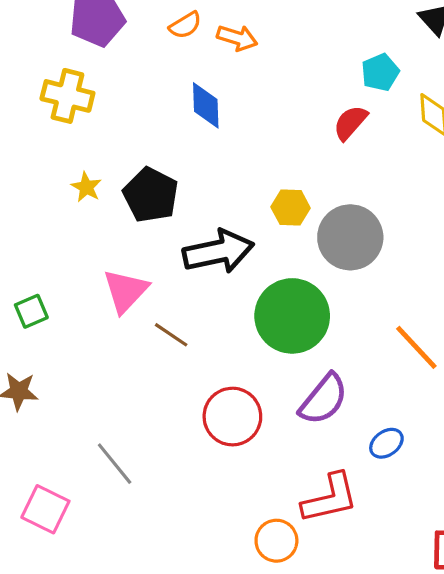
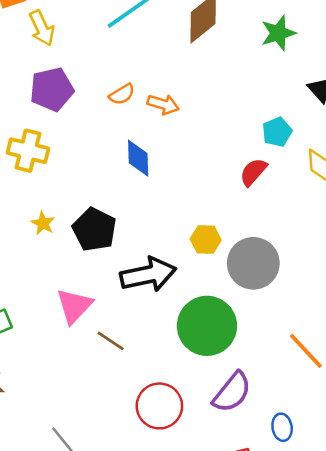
blue ellipse: (386, 443) -> (282, 427), turned -64

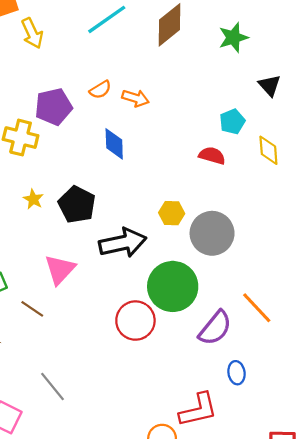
purple pentagon: (52, 89) -> (54, 107), moved
red semicircle: (253, 172) -> (212, 156), turned 65
brown line: (111, 341) -> (32, 309), moved
purple semicircle: (232, 392) -> (215, 328), moved
red circle: (159, 406) -> (135, 321), moved

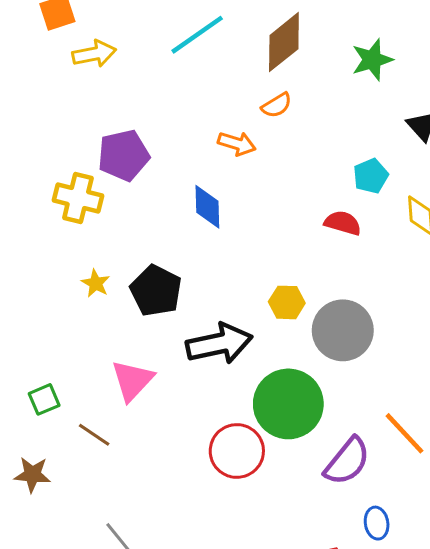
yellow arrow: (32, 33) -> (94, 54), turned -76
orange semicircle: (100, 90) -> (277, 105), moved

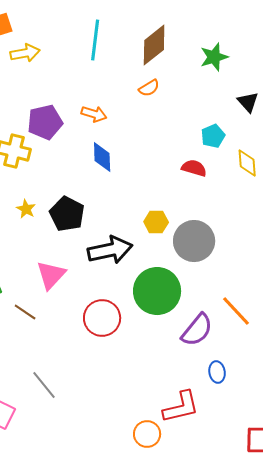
cyan line: (197, 35) -> (95, 40), turned -48
orange arrow: (237, 144) -> (94, 114), moved
red circle: (237, 451) -> (102, 318), moved

